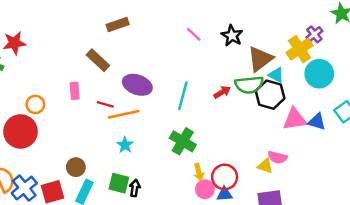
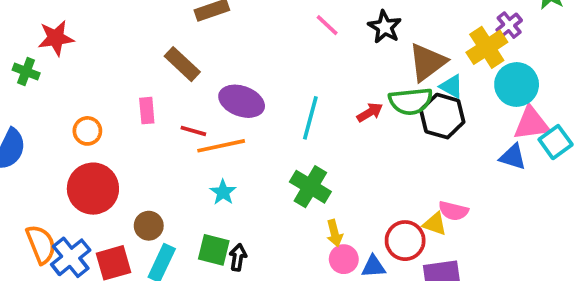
pink triangle: (295, 119) -> (531, 124), moved
red circle: (21, 131) -> (93, 189), moved
red circle: (225, 177) -> (405, 241), moved

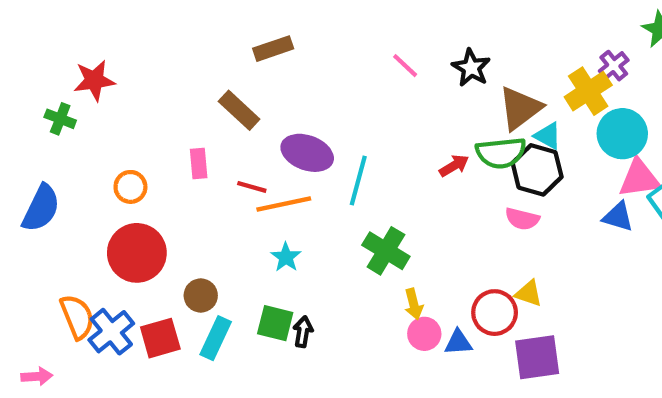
cyan line: (310, 118) -> (358, 181), moved
pink semicircle: (453, 211) -> (522, 219), moved

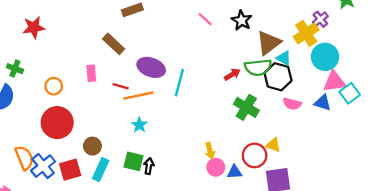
green cross: (60, 119) -> (15, 69), moved
pink semicircle: (522, 219) -> (292, 104), moved
green cross: (386, 251) -> (246, 107), moved

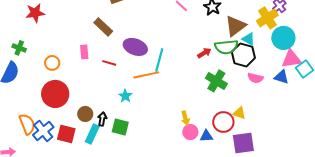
orange line: (138, 96) -> (146, 75), moved
black arrow: (149, 166) -> (102, 119), moved
red square: (70, 170) -> (66, 134), turned 30

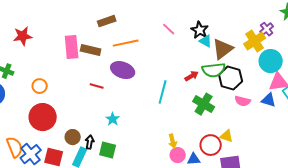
brown rectangle: (103, 27) -> (91, 50), turned -30
cyan triangle: (248, 39) -> (206, 41), moved
pink rectangle: (84, 52) -> (72, 47), moved, size x1.6
cyan line: (159, 60) -> (163, 92), moved
orange line: (146, 75) -> (126, 43), moved

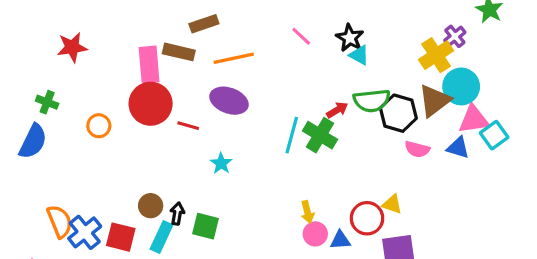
brown triangle: (223, 49) -> (434, 101), moved
brown rectangle: (91, 50) -> (179, 52), moved
green cross: (204, 104) -> (320, 135), moved
red circle: (43, 117) -> (151, 104), moved
cyan star: (113, 119) -> (221, 163), moved

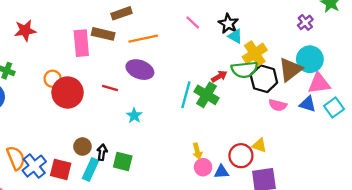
yellow cross: (436, 55) -> (255, 53), moved
red circle: (151, 104) -> (68, 93), moved
orange circle: (99, 126) -> (53, 79), moved
cyan square: (494, 135) -> (334, 107), moved

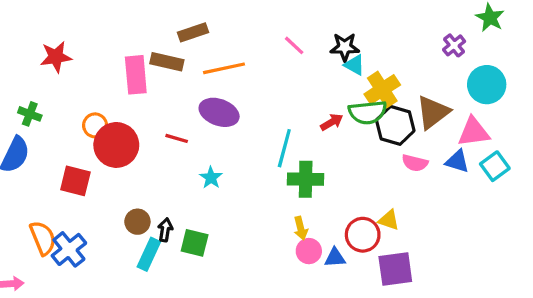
black star: (228, 24) -> (345, 47), turned -30
cyan circle: (310, 59) -> (487, 85), moved
green cross: (207, 95) -> (306, 179), moved, turned -30
red square: (61, 169) -> (75, 181), moved

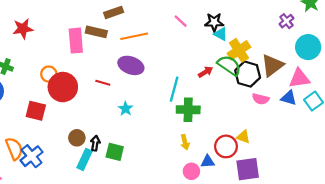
green semicircle: (368, 112) -> (229, 65), turned -140
pink circle: (309, 251) -> (191, 171), moved

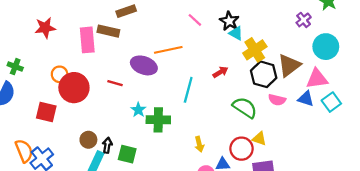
black star: (214, 22) -> (229, 21), turned 30
red star: (23, 29) -> (45, 28), moved
orange line: (134, 36) -> (168, 50), moved
green semicircle: (229, 65) -> (245, 108), moved
green cross: (188, 110) -> (158, 120), moved

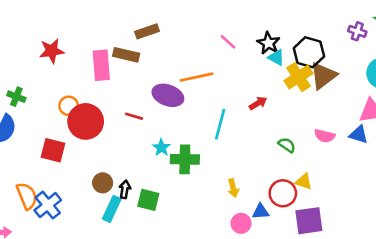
purple cross: (304, 20) -> (357, 31), moved, turned -32
brown triangle: (289, 65) -> (323, 76), moved
black hexagon: (264, 74) -> (309, 52), moved
green semicircle: (245, 108) -> (287, 145), size x0.6

